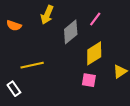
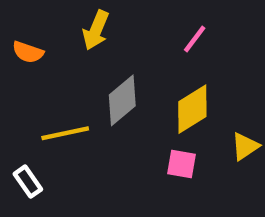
gray diamond: (71, 32) -> (122, 100), moved

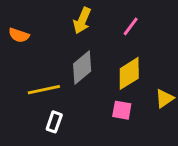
yellow arrow: (96, 30) -> (82, 21), moved
white rectangle: (28, 182) -> (54, 122), moved, turned 54

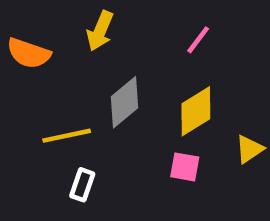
yellow arrow: (82, 21) -> (100, 31), moved
orange semicircle: (19, 35) -> (29, 53), size x1.4

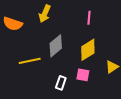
pink line: (198, 40) -> (89, 18), turned -32
white rectangle: (82, 185) -> (61, 83), moved

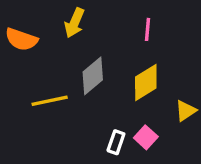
pink square: (83, 75) -> (146, 137), moved, turned 32
white rectangle: (61, 83) -> (116, 142), moved

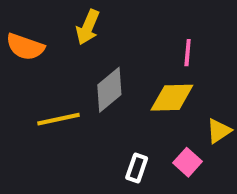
pink line: (147, 29) -> (188, 53), moved
yellow diamond: (146, 83) -> (172, 98), turned 30
pink square: (146, 137) -> (188, 162), moved

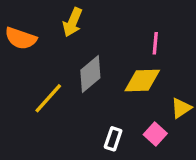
yellow line: (58, 119) -> (48, 98), turned -36

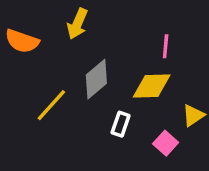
white rectangle: (113, 139) -> (121, 124), moved

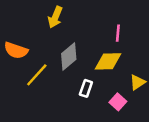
orange semicircle: (22, 41) -> (16, 50), moved

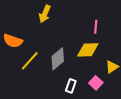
gray diamond: (69, 56) -> (58, 59), moved
white rectangle: (86, 88) -> (71, 86), moved

